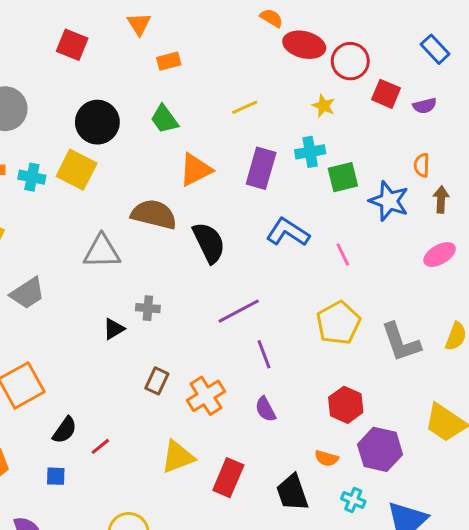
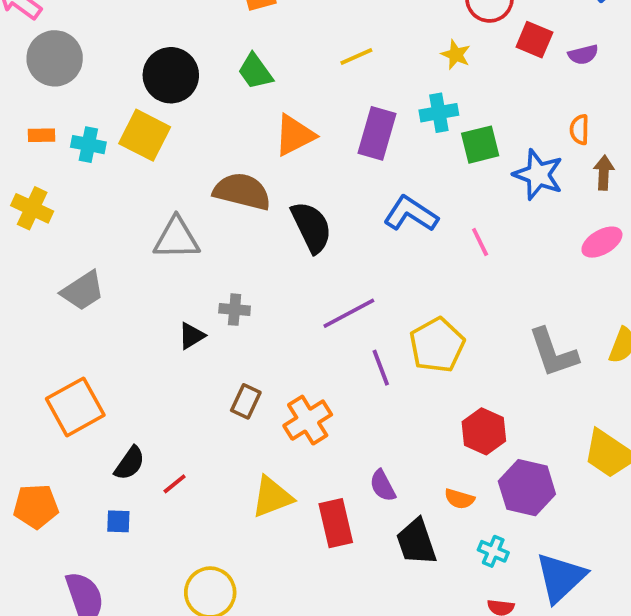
yellow pentagon: (338, 323) -> (437, 345), moved
purple semicircle: (265, 409) -> (383, 486), moved
red rectangle: (228, 478) -> (336, 523), turned -36

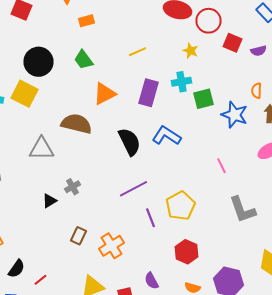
black semicircle: (311, 227) -> (130, 142), moved
pink line: (480, 242) -> (222, 166), moved
gray cross: (235, 310) -> (72, 187), turned -35
red hexagon: (484, 431) -> (186, 252), moved

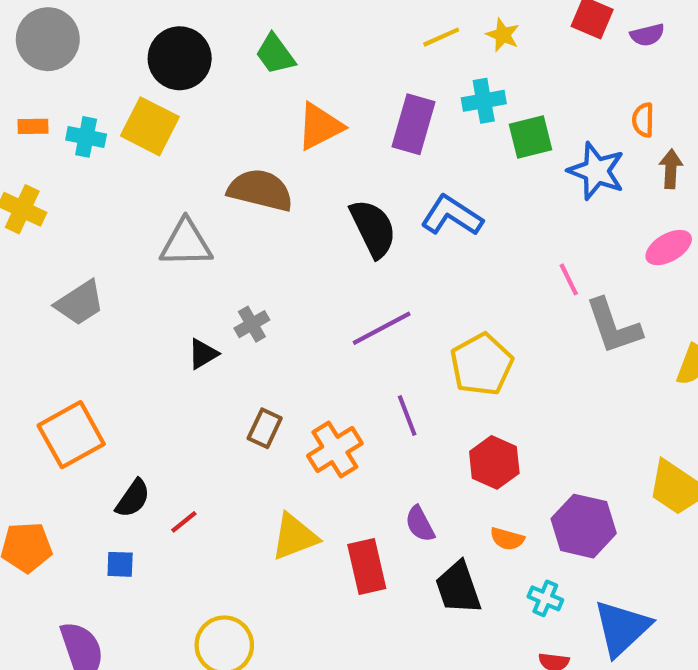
yellow line: (138, 52) -> (441, 37), moved
gray L-shape: (242, 210) -> (613, 326), moved
purple line: (150, 218) -> (407, 415), moved

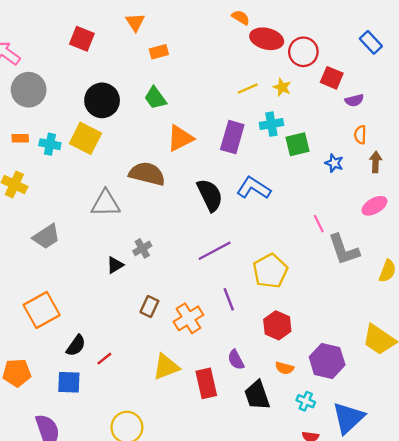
purple semicircle: (647, 35) -> (354, 100), moved
blue star: (596, 171) -> (334, 163), size x0.6
blue square: (120, 564) -> (69, 382), size x1.5

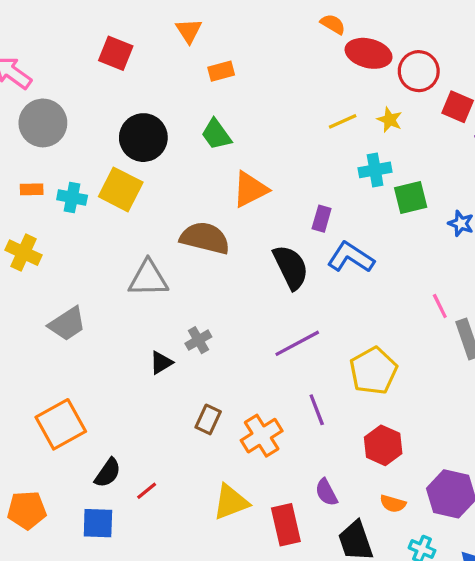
purple rectangle: (232, 137) -> (322, 219), moved, size x0.6

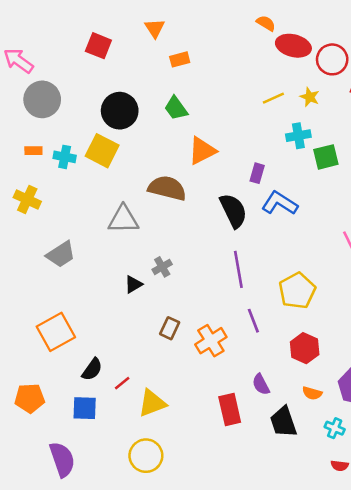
purple line: (297, 343) -> (238, 269), turned -72
yellow triangle: (231, 502) -> (152, 403), moved

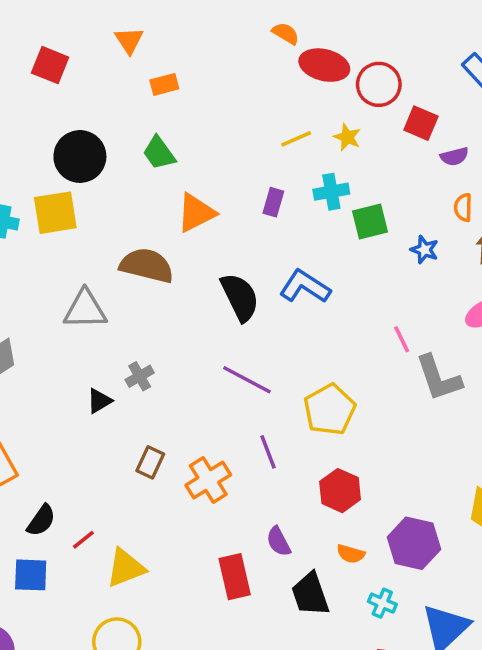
yellow square: (102, 151) -> (55, 213), turned -36
purple rectangle: (257, 173) -> (273, 202), moved
purple line: (238, 269) -> (247, 380), turned -52

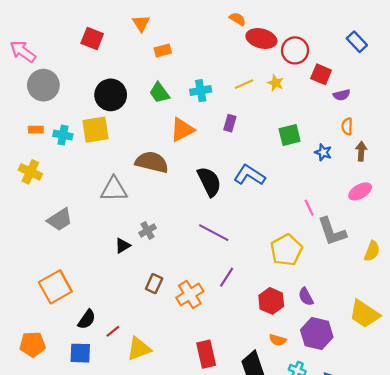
cyan cross: (331, 192) -> (201, 91), moved
yellow pentagon: (330, 410) -> (286, 250), moved
purple line: (268, 452) -> (227, 277), turned 54
purple semicircle: (279, 542) -> (306, 297), moved

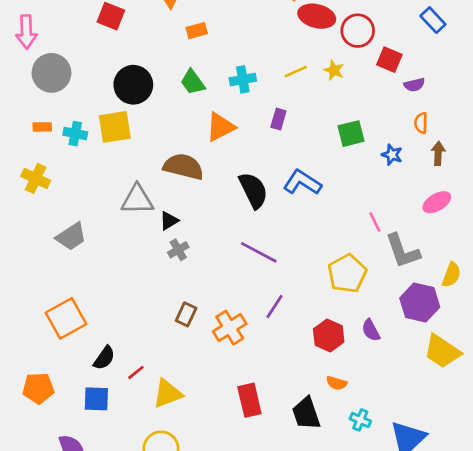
pink arrow: (23, 52) -> (26, 32), turned -128
black triangle: (123, 246) -> (169, 221), moved
purple hexagon: (317, 334) -> (420, 303), moved

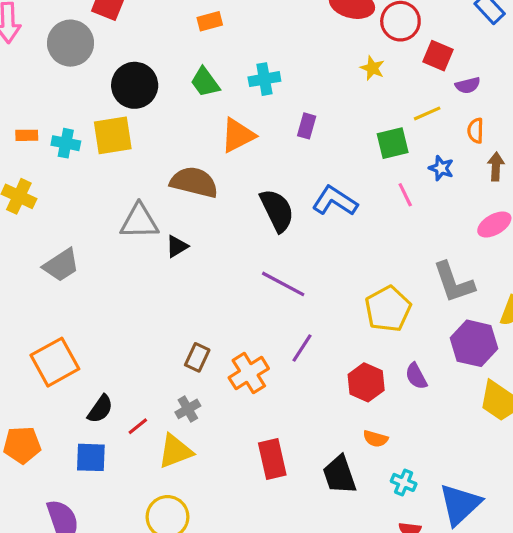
yellow line: (296, 72) -> (427, 113), moved
gray circle: (51, 73) -> (71, 43), moved
pink line: (375, 222) -> (405, 195), moved
gray cross: (178, 250) -> (188, 409), moved

